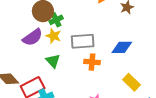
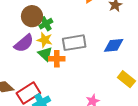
green triangle: (53, 61) -> (45, 54), moved
orange cross: (92, 62) -> (57, 59), moved

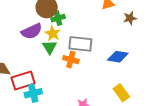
orange cross: (57, 59) -> (71, 60), moved

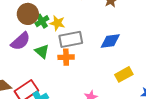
yellow star: (53, 33) -> (57, 23), moved
yellow rectangle: (121, 93) -> (124, 74), turned -66

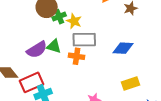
purple semicircle: (20, 41) -> (37, 50), moved
green triangle: (42, 51) -> (54, 46), turned -35

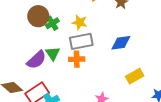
yellow star: (74, 21) -> (80, 22), moved
green triangle: (54, 46) -> (53, 54), turned 49

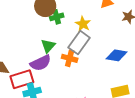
gray rectangle: (81, 41) -> (79, 43), turned -60
purple semicircle: (36, 60) -> (41, 63), moved

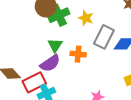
green cross: (57, 17) -> (59, 15), size x1.5
gray rectangle: (79, 43) -> (104, 37), moved

